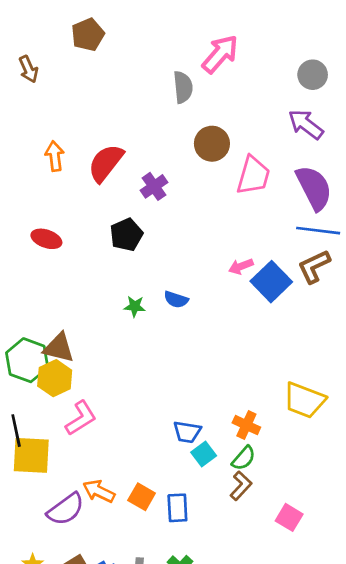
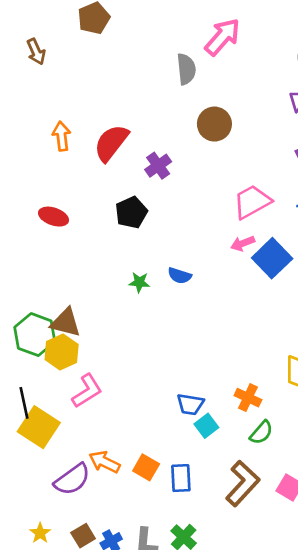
pink trapezoid: (253, 175) -> (252, 202), moved, turned -135
yellow square: (31, 455) -> (39, 427), turned 30
green semicircle: (244, 458) -> (261, 432), moved
brown L-shape: (241, 486) -> (243, 483), moved, size x1.6

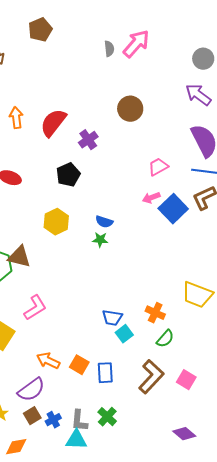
gray semicircle: (186, 69) -> (109, 49), moved, size x0.7
pink trapezoid: (252, 202) -> (158, 167), size x0.7
green star: (139, 282) -> (100, 240), moved
yellow hexagon: (62, 352) -> (56, 222), moved
purple semicircle: (72, 479) -> (31, 390), moved

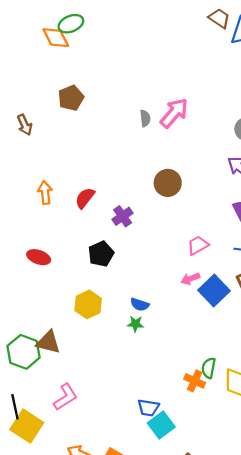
red semicircle: (53, 123) -> (85, 198), size x0.7
orange cross: (155, 313) -> (195, 381), moved
cyan square: (124, 334) -> (161, 425), size x1.4
green semicircle: (165, 339) -> (209, 368), moved, turned 150

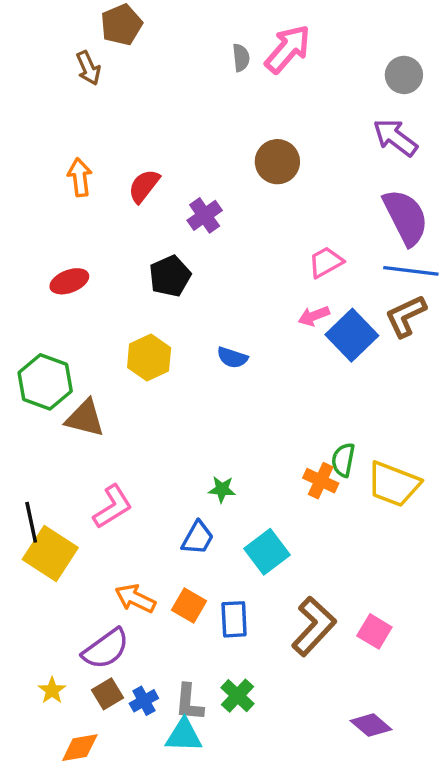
brown arrow: (25, 125) -> (88, 68), moved
red ellipse: (39, 257) -> (69, 281), turned -40
green star: (135, 324) -> (222, 489), moved
green hexagon: (24, 352) -> (45, 382), moved
blue trapezoid: (148, 408) -> (198, 538), moved, turned -70

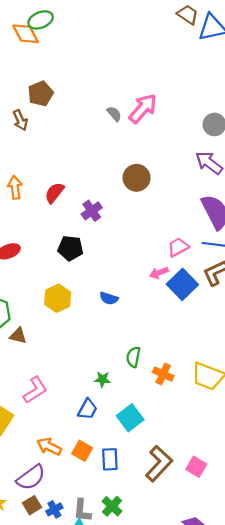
gray semicircle: (241, 58) -> (114, 114), turned -35
pink trapezoid: (326, 262) -> (178, 247), moved
black pentagon: (170, 276) -> (70, 248), turned 30
brown triangle: (85, 418) -> (18, 336), size x0.7
green semicircle: (343, 460) -> (133, 357), moved

